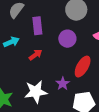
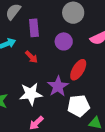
red arrow: (35, 55) -> (31, 57), turned 80
purple star: (63, 84) -> (58, 86), size x1.5

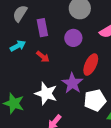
white star: (31, 94) -> (46, 94), turned 30

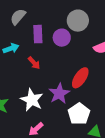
purple circle: (73, 38) -> (62, 38), moved
white pentagon: (95, 100) -> (79, 114), turned -30

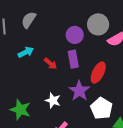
gray circle: (78, 21) -> (98, 24), moved
purple rectangle: (38, 34) -> (73, 59), moved
white star: (32, 100) -> (53, 100), size x0.7

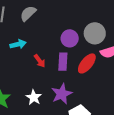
red ellipse: (98, 73) -> (87, 63), moved

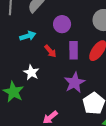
purple circle: (70, 38) -> (62, 24), moved
white star: (34, 97) -> (31, 72), moved

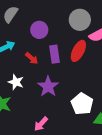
purple star: (75, 83) -> (48, 86), moved

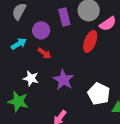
purple circle: (39, 30) -> (41, 30), moved
purple rectangle: (55, 54) -> (64, 17), moved

